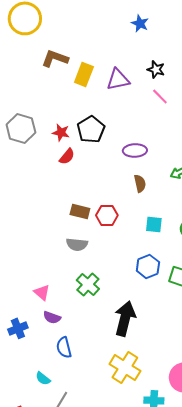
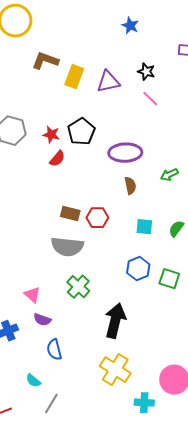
purple ellipse: (135, 150) -> (125, 153), size x1.4
gray semicircle: (77, 244) -> (67, 247), size x1.5

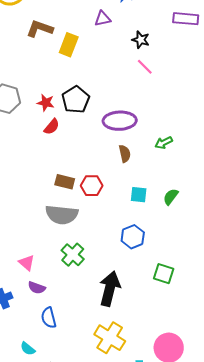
purple triangle: (108, 82) -> (103, 19), moved, size x0.7
green square: (169, 279) -> (164, 274), moved

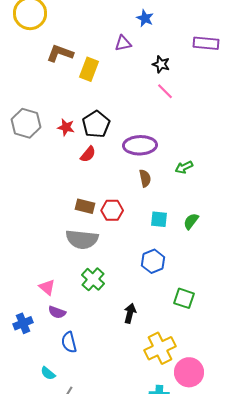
red semicircle: (52, 127) -> (88, 154), moved
black arrow: (110, 289) -> (130, 313), size x0.6
yellow cross: (110, 338) -> (160, 348), moved, turned 32

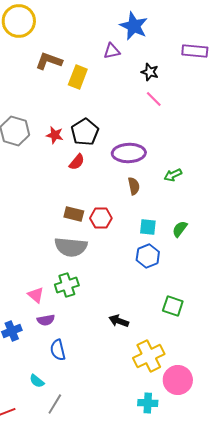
blue star: (145, 18) -> (134, 26), size x1.6
blue hexagon: (153, 261) -> (148, 256), moved
green cross: (93, 279) -> (67, 285), moved, turned 30
purple semicircle: (57, 312) -> (46, 320), turned -30
black arrow: (130, 313) -> (119, 321), turned -84

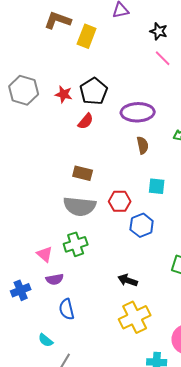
red hexagon: (101, 218) -> (120, 201), moved
blue hexagon: (148, 256) -> (142, 225), moved
yellow cross: (149, 356) -> (135, 317), moved

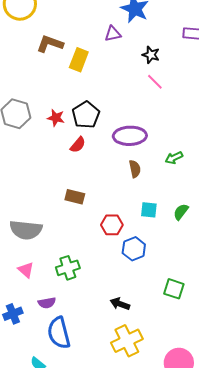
gray semicircle: (80, 206) -> (26, 230), moved
pink triangle: (45, 254) -> (26, 270), moved
blue semicircle: (67, 309) -> (59, 333), size x1.5

